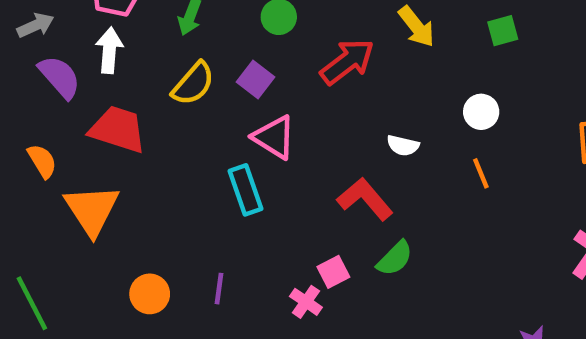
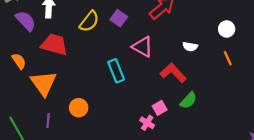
pink triangle: (274, 137) -> (143, 47), moved
purple line: (219, 289) -> (48, 120), moved
orange circle: (150, 294) -> (79, 108), moved

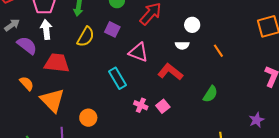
white circle: (227, 29) -> (192, 25), moved
green semicircle: (188, 100) -> (210, 94), moved
pink cross: (147, 123) -> (141, 105), moved

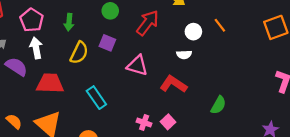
orange line: (218, 51) -> (220, 25), moved
cyan rectangle: (118, 78) -> (96, 98), moved
orange semicircle: (27, 83) -> (14, 121), moved

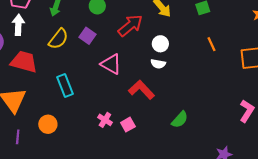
orange line: (220, 25) -> (212, 44), moved
white circle: (193, 32) -> (160, 44), moved

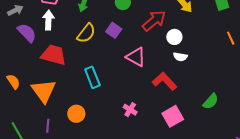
white circle: (160, 44) -> (174, 37), moved
green semicircle: (180, 120) -> (211, 101), moved
pink square: (128, 125) -> (173, 116), moved, size x1.5

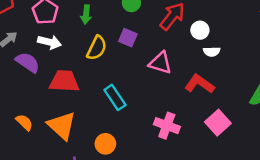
white arrow: (48, 20) -> (50, 42), turned 114
pink cross: (130, 110) -> (167, 126), size x1.5

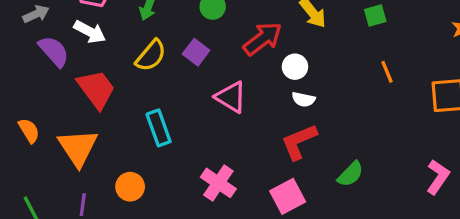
red trapezoid: (64, 81) -> (96, 89), turned 36
red L-shape: (200, 84) -> (299, 142), moved, turned -72

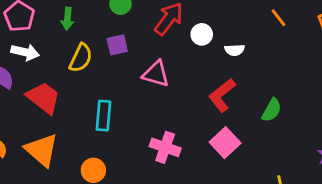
purple square: (196, 52) -> (117, 45), turned -35
white semicircle: (303, 99) -> (235, 50), moved
cyan rectangle: (159, 128) -> (103, 116), turned 40

